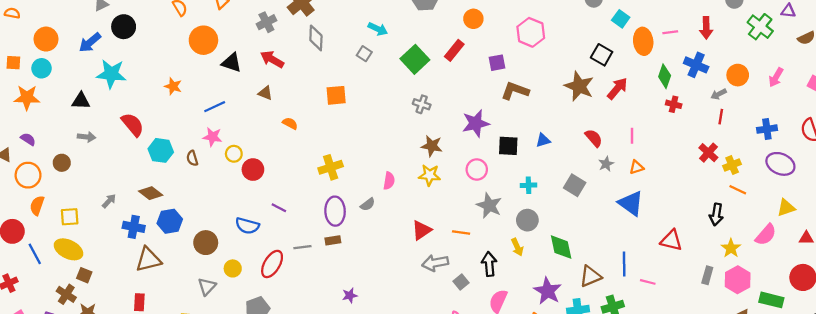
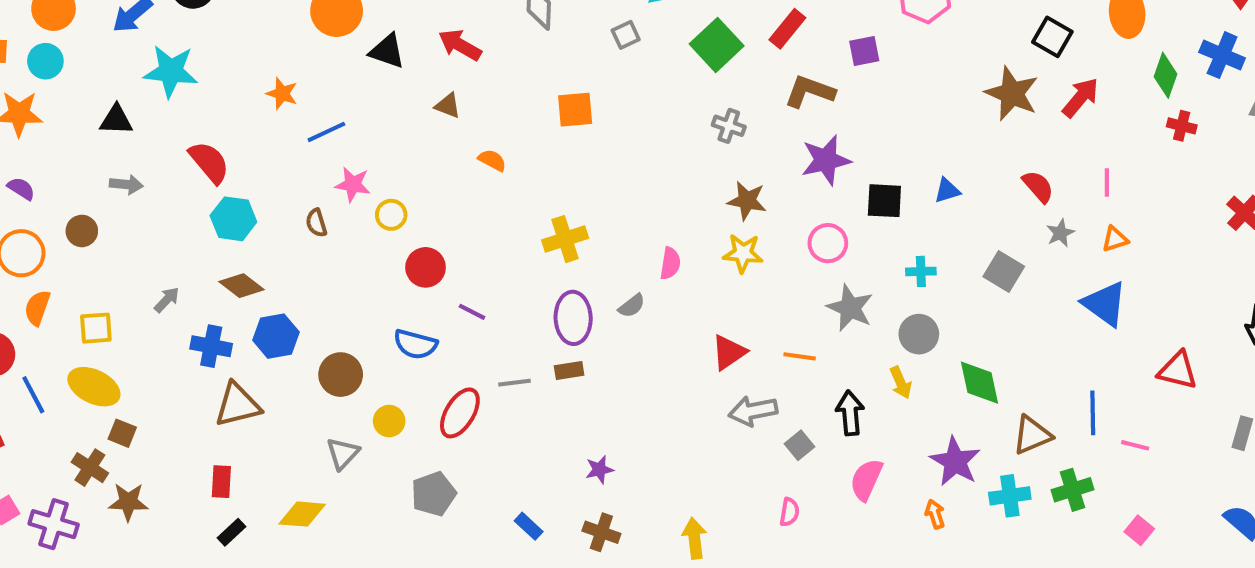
gray square: (364, 54) -> (626, 35), turned 32
brown L-shape: (515, 91) -> (810, 91), moved
blue line: (215, 107) -> (326, 132), moved
cyan hexagon: (161, 150) -> (233, 219), moved
red circle: (253, 170) -> (426, 267), moved

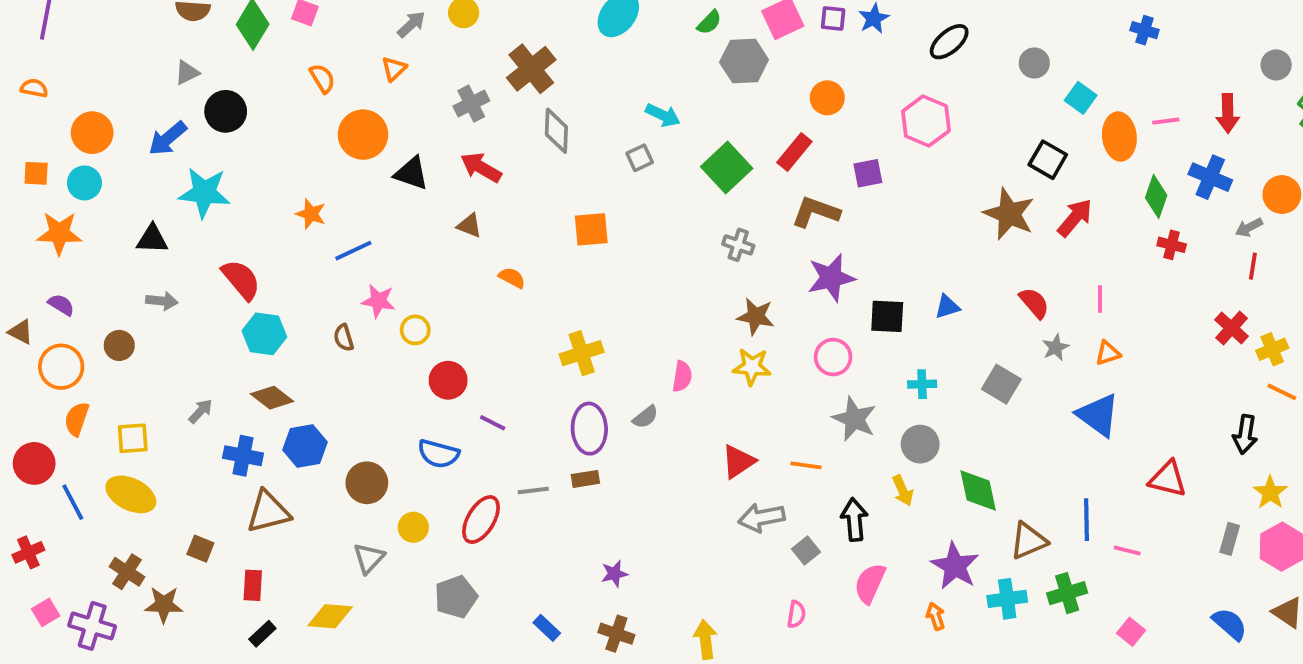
brown square: (122, 433) -> (200, 549), moved

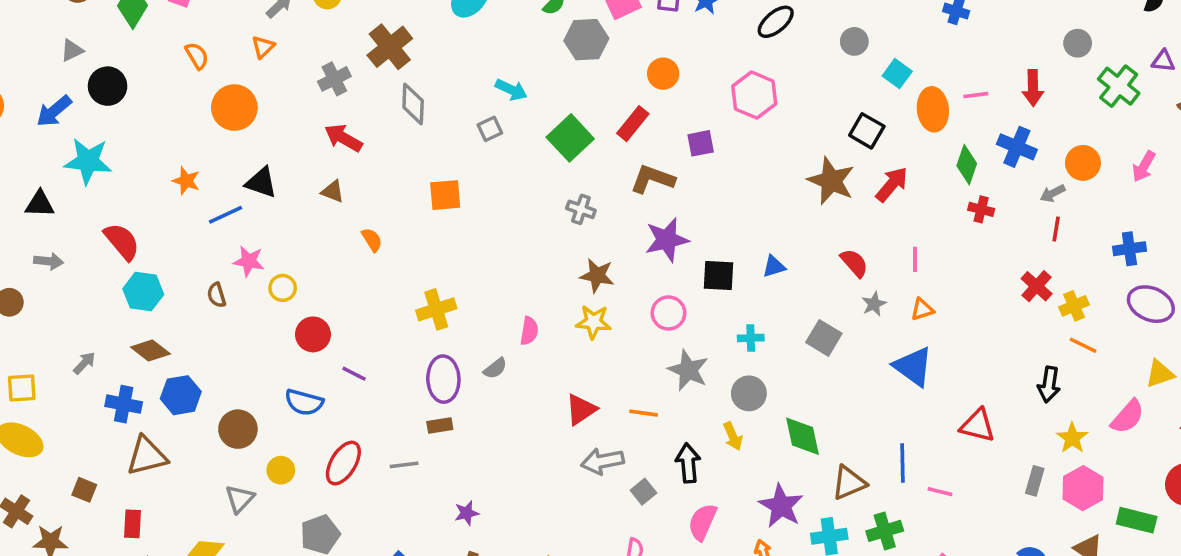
black triangle: (411, 173) -> (261, 183), moved
orange semicircle: (512, 278) -> (372, 240), turned 30
gray line: (533, 491) -> (404, 465), moved

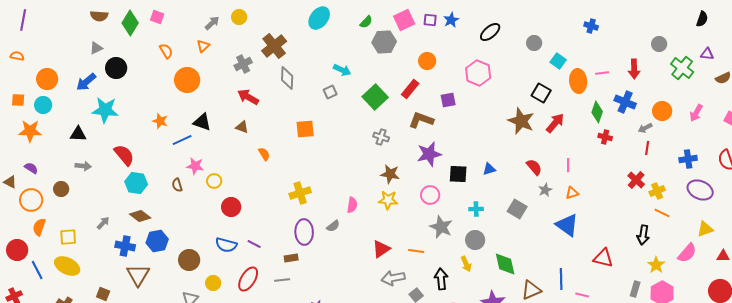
purple line: (354, 374) -> (254, 244), moved
brown rectangle: (440, 426) -> (291, 258), moved
brown triangle: (147, 456) -> (138, 275), turned -45

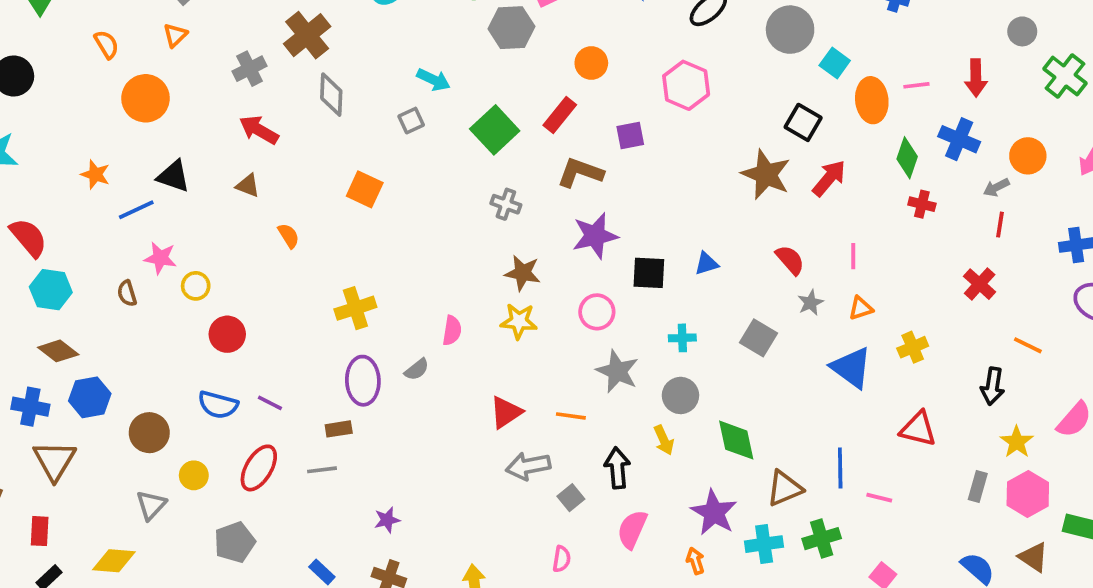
gray circle: (534, 43) -> (790, 30), size x1.6
orange square: (305, 129) -> (365, 189), turned 30
yellow cross: (657, 191) -> (913, 347), moved

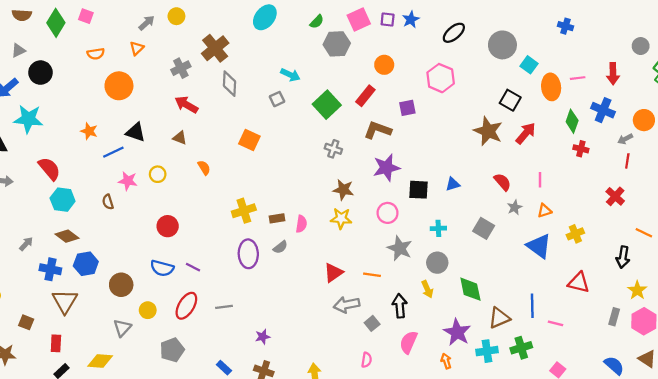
orange semicircle: (107, 44) -> (96, 54), turned 112
yellow circle: (196, 286) -> (158, 174), moved
brown rectangle: (339, 429) -> (277, 218), moved

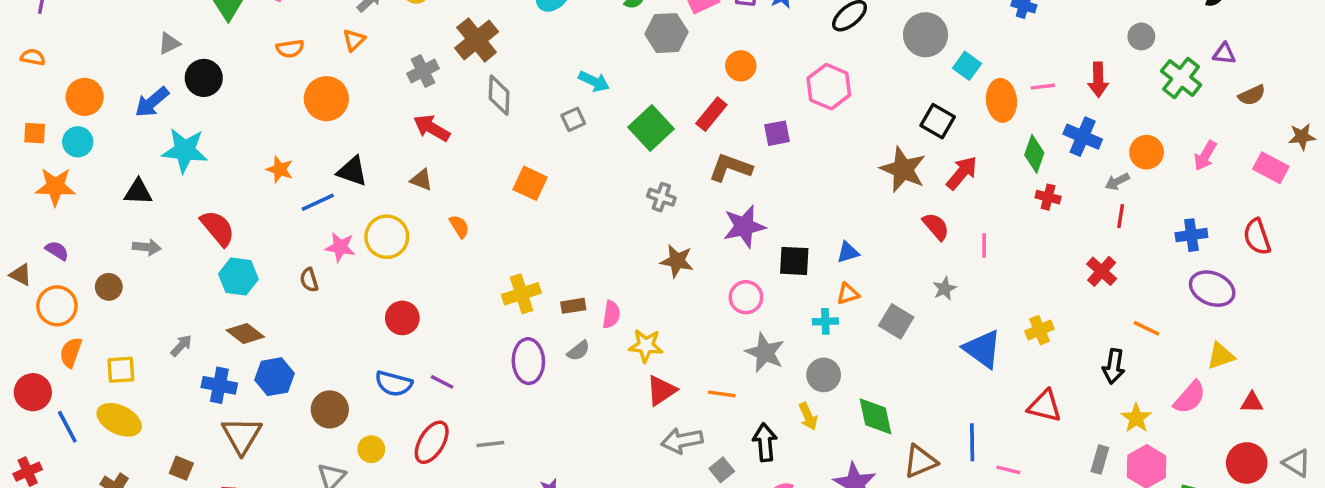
yellow circle: (158, 174) -> (387, 237), size x1.6
red semicircle: (502, 182) -> (936, 226), moved
orange triangle: (544, 211) -> (848, 294), moved
yellow star: (341, 218) -> (646, 346), moved

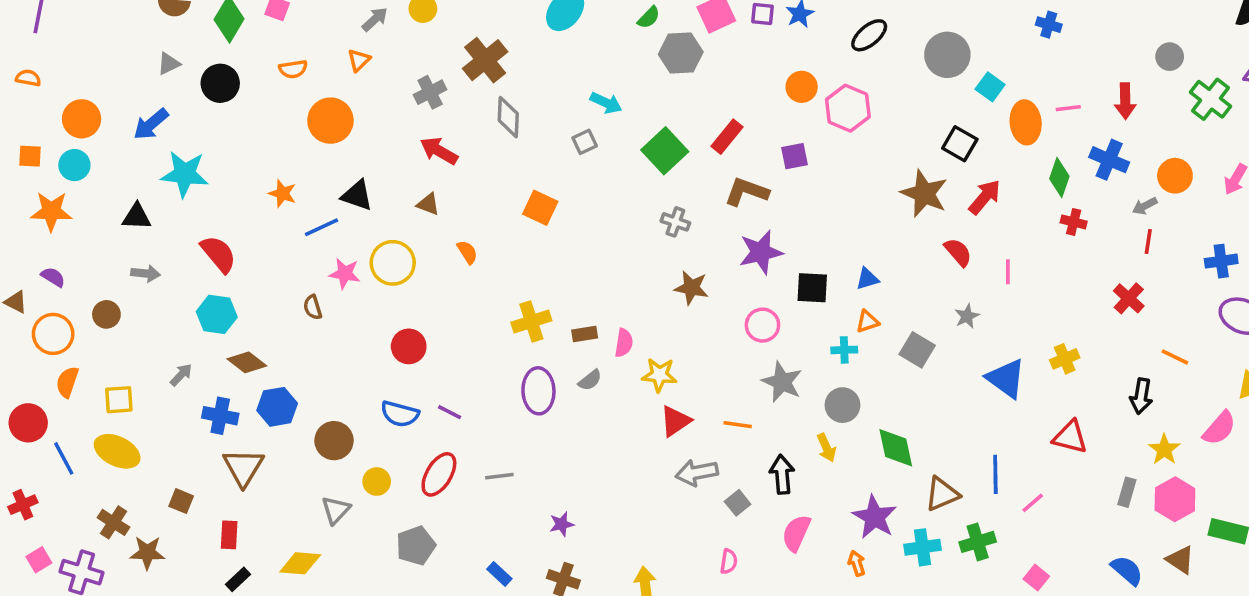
orange circle: (741, 66) -> (802, 87), moved
black circle: (204, 78) -> (220, 83), moved
cyan hexagon: (238, 276) -> (217, 314), moved
pink line: (1008, 470) -> (1033, 503), turned -55

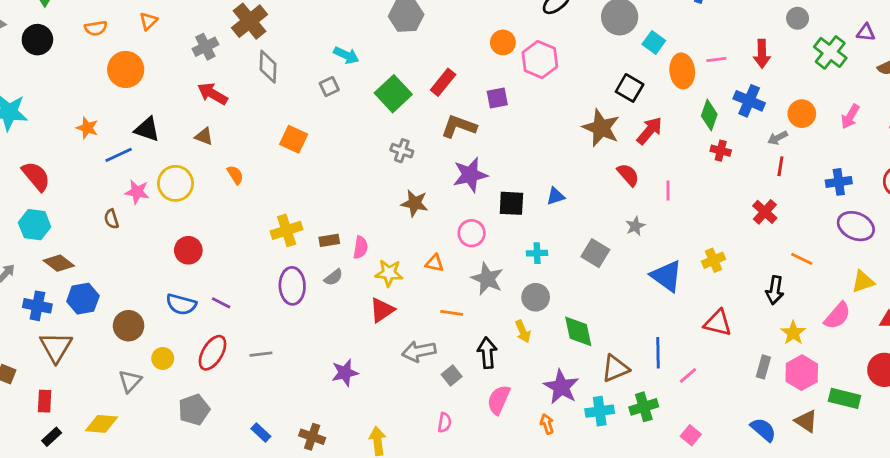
orange triangle: (867, 322) -> (435, 263), moved, turned 30
red triangle: (675, 421) -> (382, 310), moved
purple star: (562, 524) -> (345, 373), moved, size x1.4

